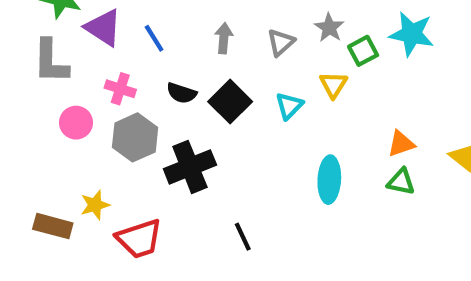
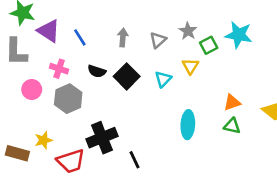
black cross: (190, 167) -> (102, 138), moved

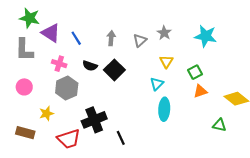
green square: (209, 45) -> (195, 72), moved
cyan triangle: (163, 79) -> (157, 84), moved
pink circle: (32, 89) -> (24, 87), moved
green triangle: (232, 126) -> (219, 125), moved
yellow star: (43, 140) -> (46, 113), moved

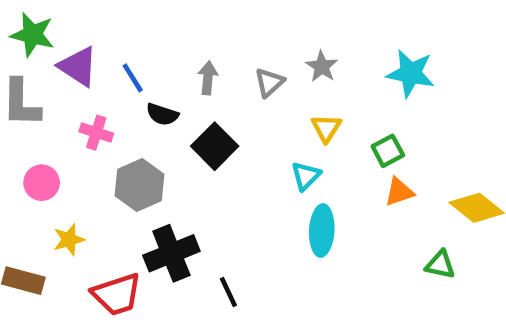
black semicircle: (90, 66) -> (162, 114), moved
pink circle: (24, 87) -> (42, 183), moved
gray hexagon: (67, 88) -> (140, 185), moved

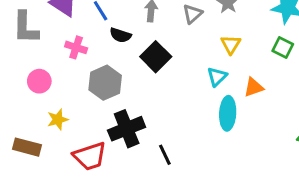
green square: (388, 151) -> (283, 47), moved, turned -35
orange triangle: (399, 192) -> (254, 87), moved

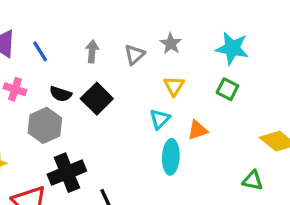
black semicircle: (120, 35) -> (61, 94), moved

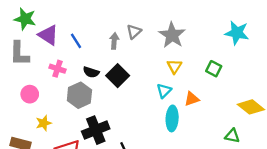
gray star: (171, 44) -> (172, 35), size x1.6
cyan star: (232, 48) -> (237, 33), moved
gray triangle: (135, 55) -> (134, 32), moved

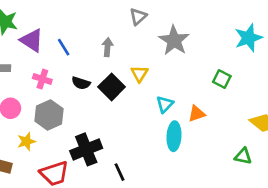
gray triangle: (134, 32) -> (138, 17), moved
cyan star: (237, 33) -> (248, 38), turned -30
yellow triangle: (174, 66) -> (139, 74), moved
gray hexagon: (79, 95) -> (49, 115), moved

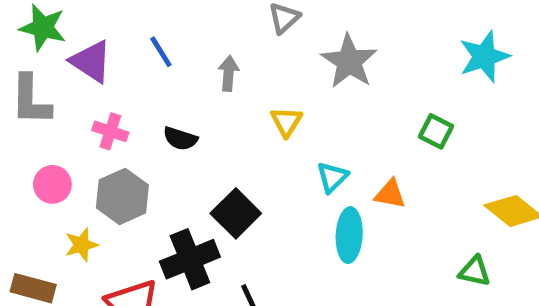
blue line: (64, 47) -> (161, 52), moved
black square: (112, 87) -> (236, 213), moved
orange triangle: (197, 114) -> (390, 194), turned 30

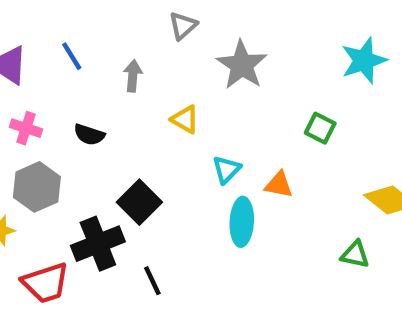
yellow triangle: (286, 122) -> (185, 119), turned -32

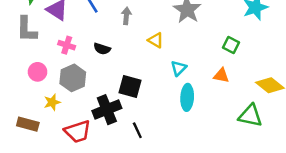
orange triangle: (279, 185) -> (221, 76), moved
black square: (139, 202) -> (130, 86), turned -30
green triangle: (355, 255) -> (250, 116), size x1.5

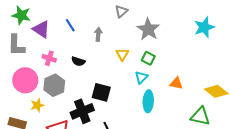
yellow triangle: (156, 40) -> (122, 54), turned 32
green square: (231, 45) -> (148, 58), moved
pink circle: (38, 72) -> (25, 80), size x1.6

